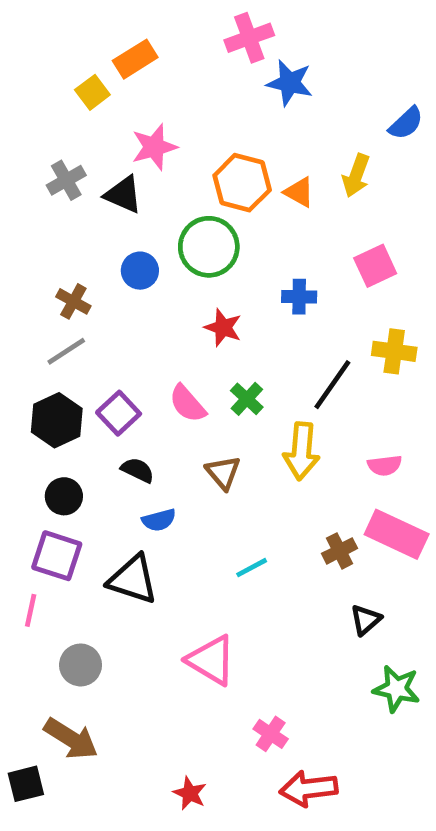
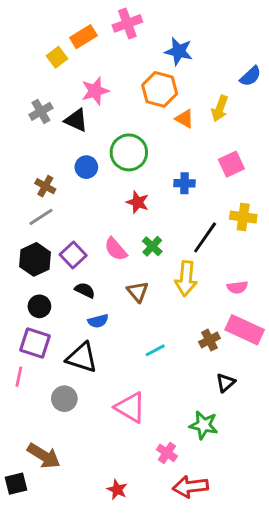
pink cross: (249, 38) -> (127, 23), moved
orange hexagon: (242, 183) -> (160, 89), moved
gray circle: (81, 665) -> (64, 399), moved
green star: (397, 689) -> (204, 425), moved

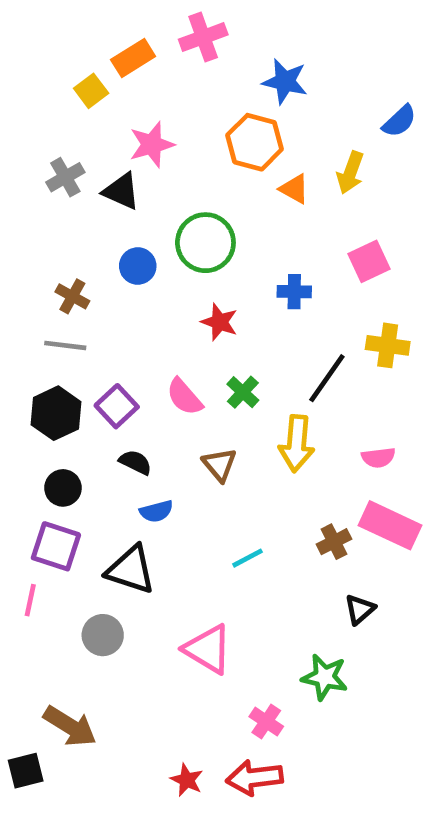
gray line: (41, 217) -> (65, 345), turned 40
red arrow: (190, 487) -> (255, 778), moved

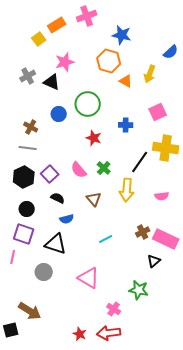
yellow cross: (388, 345) -> (166, 148), size x1.4
pink rectangle: (390, 525) -> (166, 239), moved

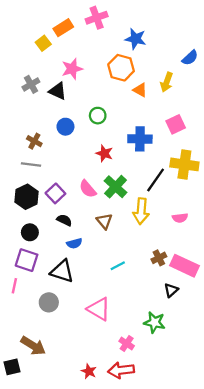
green circle: (88, 104) -> (98, 116), size x0.6
blue cross: (126, 125) -> (140, 139), size x1.5
green cross: (104, 168) -> (116, 187), size x1.5

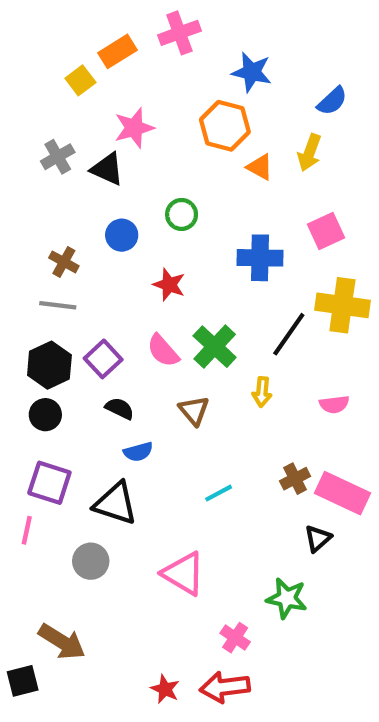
blue semicircle: (190, 58) -> (332, 101), moved
red star: (104, 153) -> (169, 285), moved
yellow arrow: (141, 211) -> (262, 392), size x0.6
black circle: (30, 232) -> (45, 415), moved

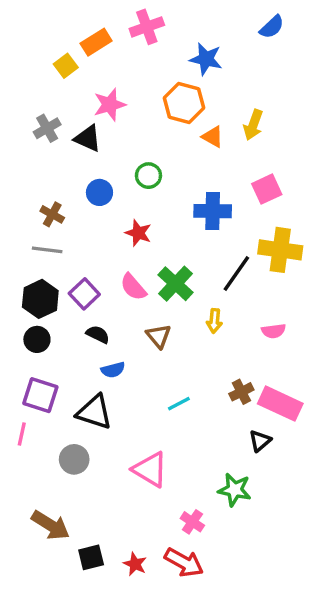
blue semicircle: (332, 101) -> (272, 27), moved
black square: (23, 681) -> (91, 557), moved
red arrow: (225, 687) -> (184, 562), turned -144

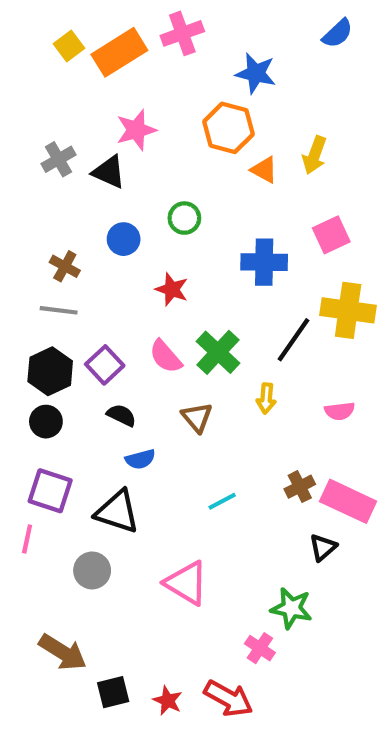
orange rectangle: (96, 42) -> (119, 52), size x1.4
yellow square: (66, 66) -> (69, 46), moved
pink cross: (192, 522) -> (260, 648), moved

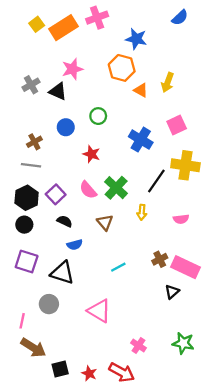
blue cross: (264, 262) -> (141, 140), turned 30
brown cross: (65, 266) -> (34, 142), turned 32
pink line: (27, 539) -> (22, 321), moved
green star: (291, 608) -> (183, 343), moved

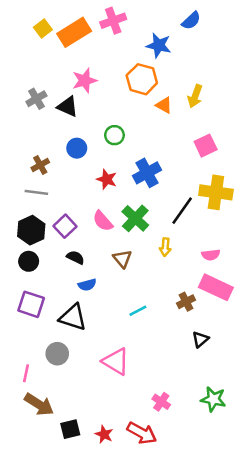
blue semicircle: (180, 18) -> (191, 21), moved
blue cross: (141, 140) -> (147, 173), moved, turned 30
pink rectangle: (185, 267) -> (216, 287), moved

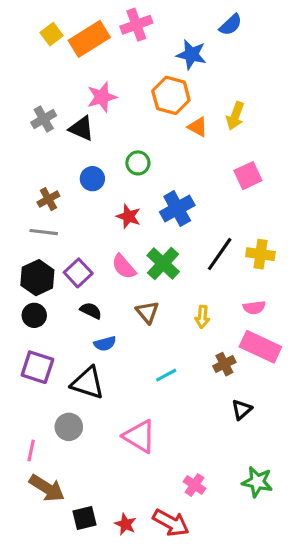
yellow cross: (216, 192) -> (260, 254), moved, size x0.7
yellow arrow: (165, 247) -> (202, 317), moved

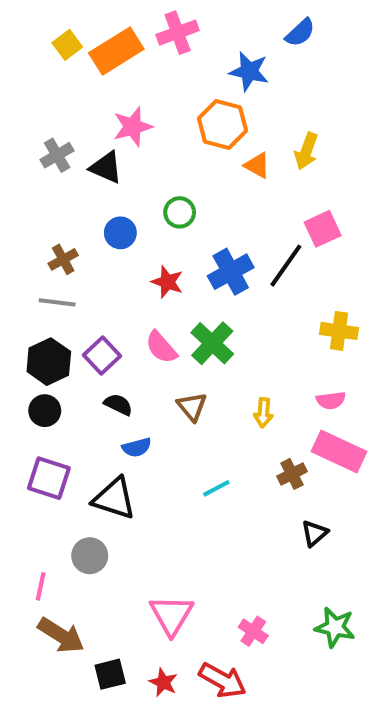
black line: (220, 254) -> (286, 266), moved
pink triangle: (140, 436) -> (171, 615), moved, turned 30

